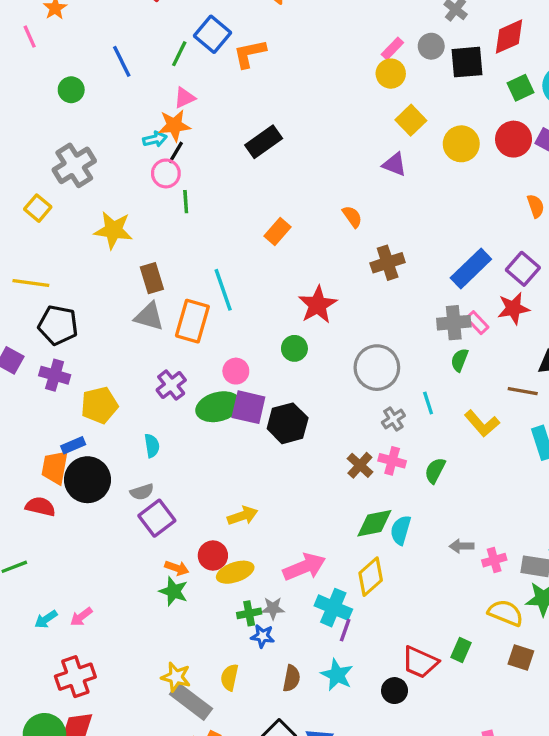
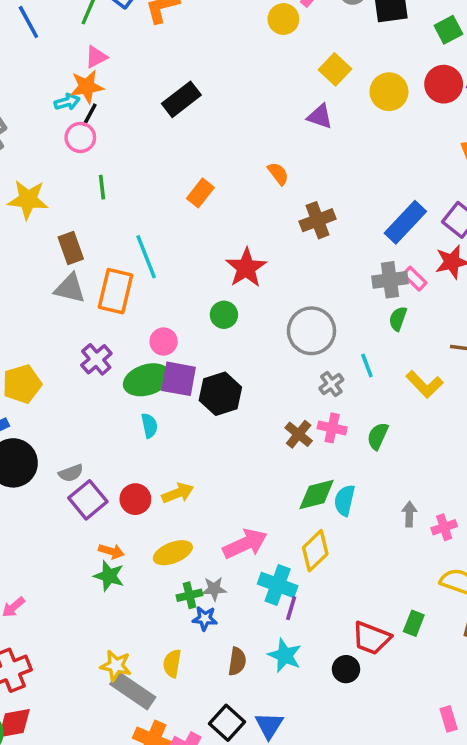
yellow circle: (391, 74) -> (283, 19), moved
green line: (186, 202) -> (102, 187), moved
cyan semicircle: (152, 446) -> (149, 426), moved
gray arrow: (462, 546) -> (409, 514), turned 95
red circle: (213, 556) -> (135, 499), moved

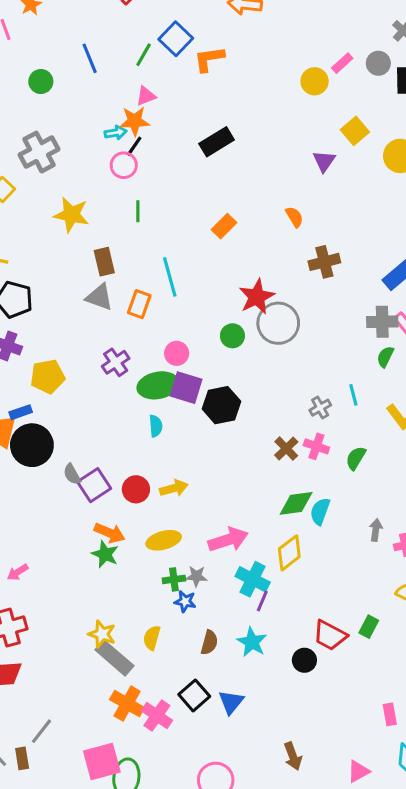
purple triangle: (320, 117) -> (324, 161), moved, turned 40
orange rectangle: (115, 291) -> (139, 304), size x0.7
gray circle: (311, 331) -> (278, 323), moved
gray semicircle: (71, 473) -> (72, 474), moved, turned 75
orange arrow: (111, 551) -> (110, 533), size x1.4

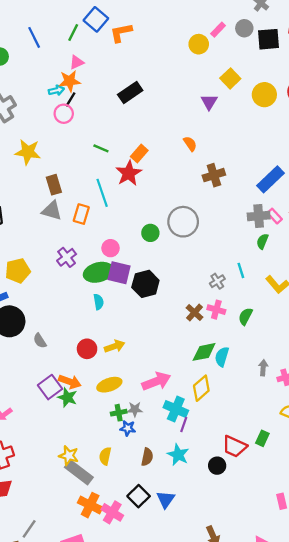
green line: (138, 211) -> (101, 148), moved, turned -63
red star: (257, 297) -> (129, 173), moved
purple square: (94, 485) -> (50, 387), moved

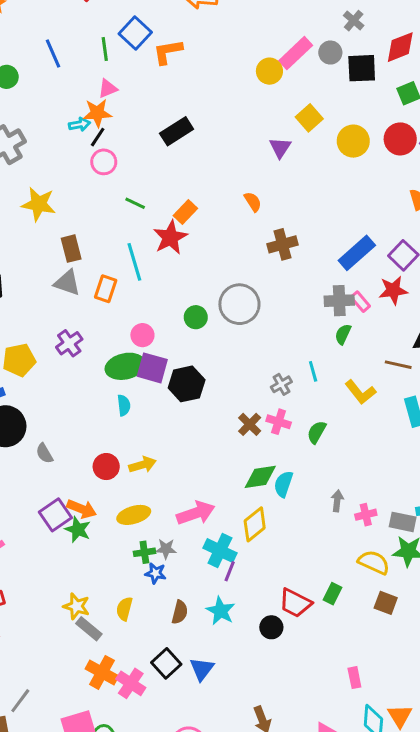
pink rectangle: (218, 30) -> (296, 53), size x1.6
green line: (73, 32) -> (105, 49), turned -36
pink circle: (64, 114) -> (104, 162), moved
purple cross: (67, 257) -> (69, 343), moved
gray rectangle: (79, 472) -> (89, 629), size x0.7

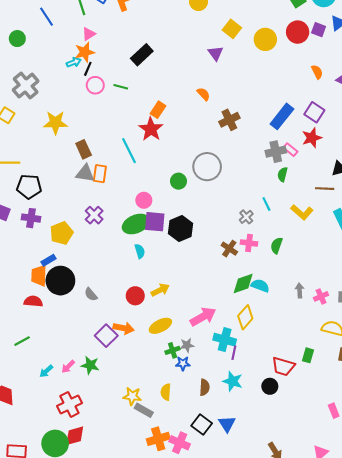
green line: (135, 203) -> (121, 87), moved
orange rectangle: (106, 289) -> (100, 174), moved
cyan semicircle: (283, 484) -> (260, 286), turned 102
green star: (78, 530) -> (90, 365), moved
orange cross: (102, 672) -> (158, 439), turned -35

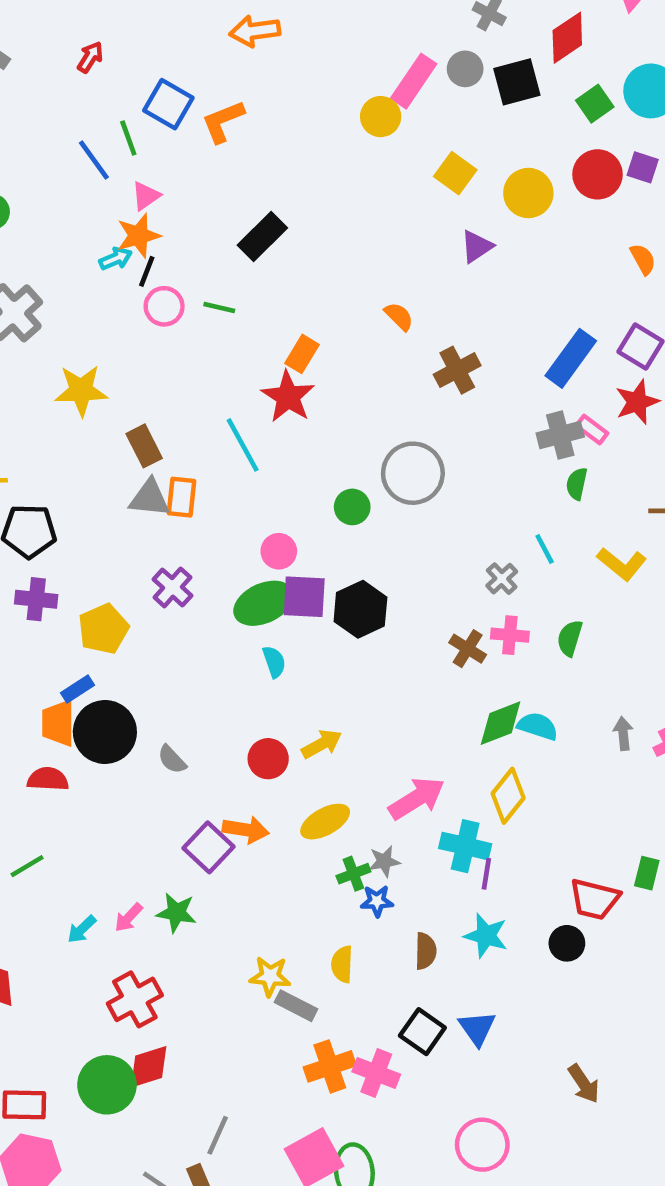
blue line: (47, 17) -> (94, 160), moved
purple triangle: (216, 53) -> (477, 247), moved, turned 35

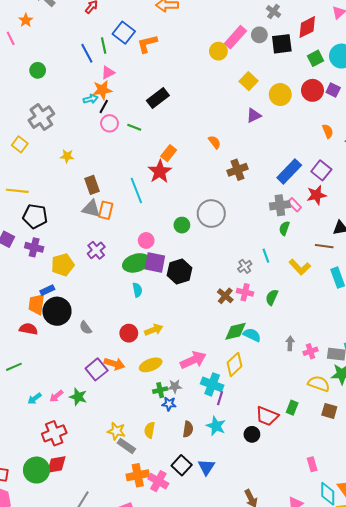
yellow star: (81, 391) -> (67, 156), size x0.6

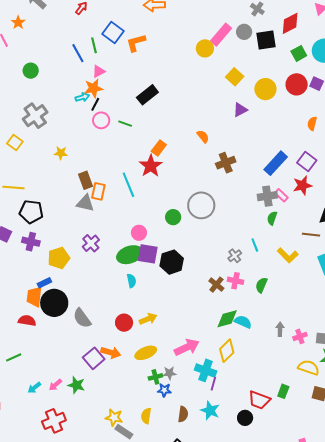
orange semicircle: (328, 131) -> (312, 124), turned -144
orange rectangle: (106, 210) -> (98, 191), moved
gray semicircle: (85, 328) -> (82, 318), size x1.5

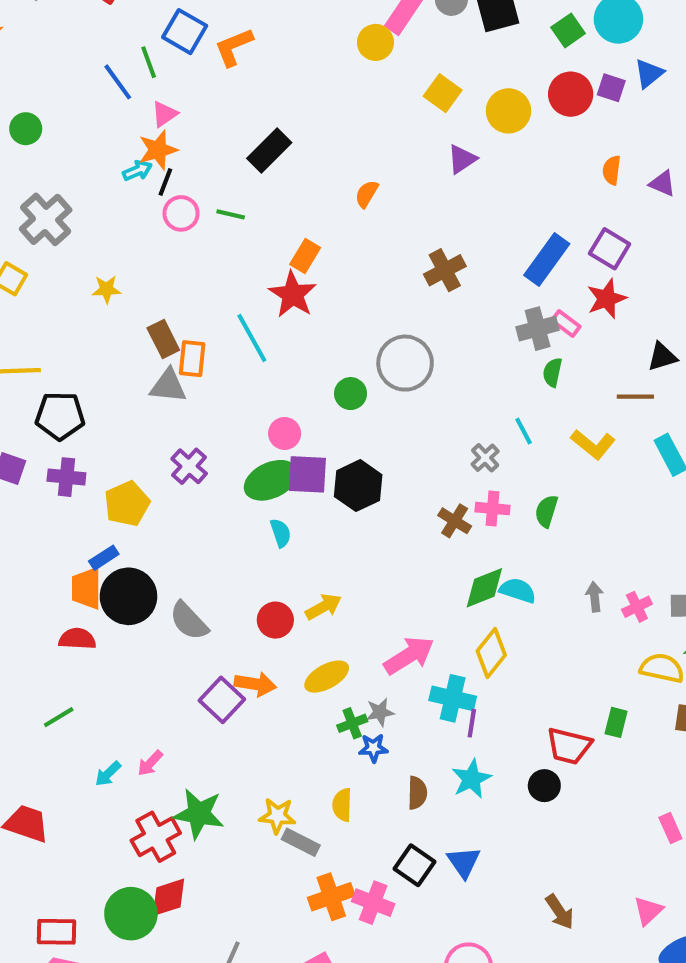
orange semicircle: (203, 136) -> (367, 194), moved, turned -104
green star: (76, 385) -> (199, 814), moved, size x1.4
cyan star: (210, 411) -> (471, 779), turned 30

